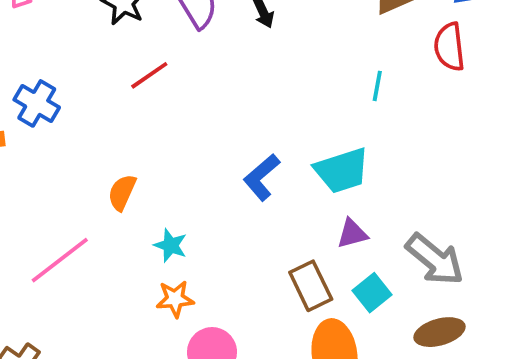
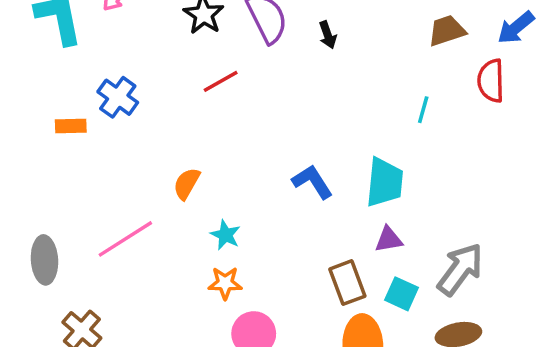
cyan trapezoid: (342, 171) -> (385, 182), turned -72
blue L-shape: (262, 177) -> (312, 182), turned 93
gray arrow: (435, 259) -> (460, 269), turned -98
cyan square: (372, 293) -> (401, 294), turned -32

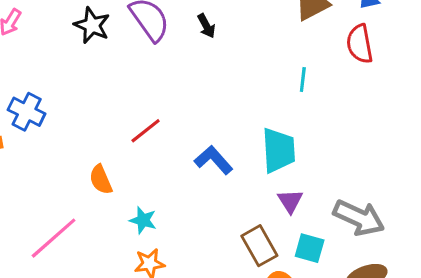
red line: (221, 81) -> (146, 131), moved
orange semicircle: (187, 184) -> (101, 180), turned -44
purple triangle: (389, 239) -> (290, 201), turned -44
gray arrow: (460, 269) -> (359, 218), turned 87

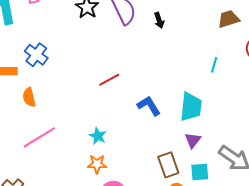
orange semicircle: (101, 180) -> (29, 97), moved
cyan square: (310, 248) -> (200, 172), turned -30

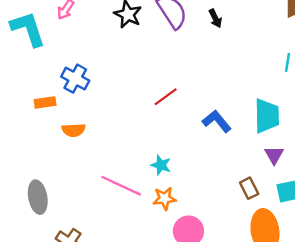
orange semicircle: (29, 97) -> (74, 130), turned -72
pink line: (39, 137) -> (121, 186), moved, turned 64
brown rectangle: (168, 165) -> (249, 188), size x0.7

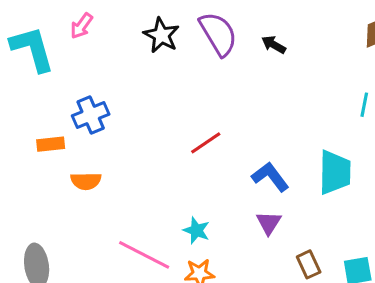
black arrow: (215, 18) -> (274, 45), turned 144
blue cross: (75, 79) -> (91, 115), turned 36
purple triangle: (274, 155) -> (269, 223), moved

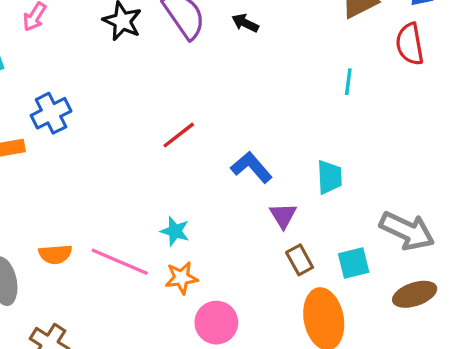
cyan trapezoid: (335, 172) -> (329, 177), moved, size x0.7
orange semicircle: (86, 181) -> (55, 254), moved
purple triangle: (269, 223) -> (283, 216), moved

